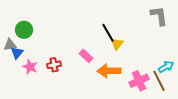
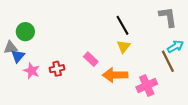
black line: (108, 33) -> (122, 25), moved
cyan arrow: (166, 67) -> (175, 46), moved
brown line: (159, 81) -> (168, 61), moved

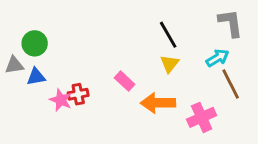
cyan arrow: (175, 46) -> (218, 58), moved
blue triangle: (18, 56) -> (36, 77), moved, turned 40
pink star: (32, 71) -> (61, 100), moved

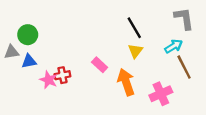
orange arrow: (158, 103) -> (126, 82), turned 72

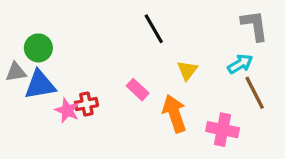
black line: (134, 28) -> (154, 29), moved
blue triangle: (29, 61) -> (40, 85), size x1.5
pink cross: (161, 94) -> (223, 130), turned 35

